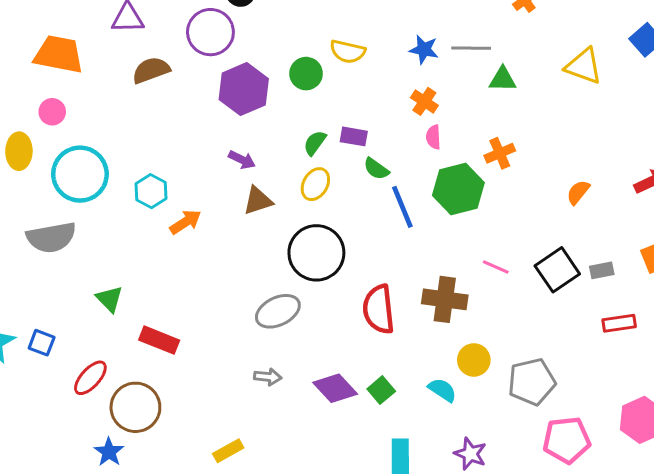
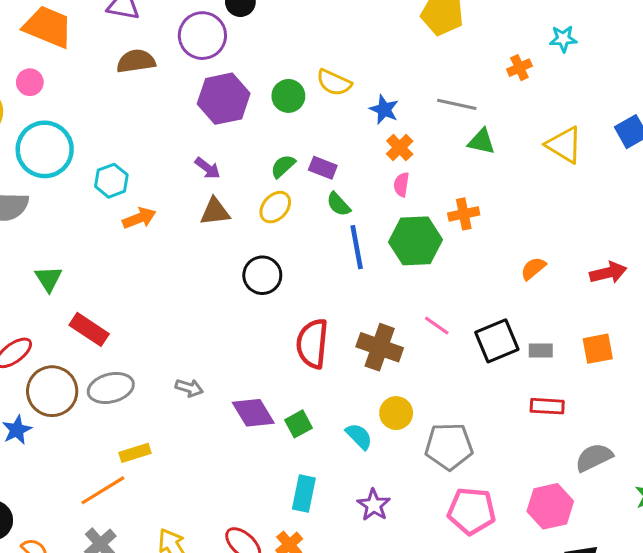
blue star: (424, 50) -> (384, 109), moved
black circle: (316, 253) -> (262, 275), size x0.7
gray ellipse: (278, 311) -> (111, 388), moved

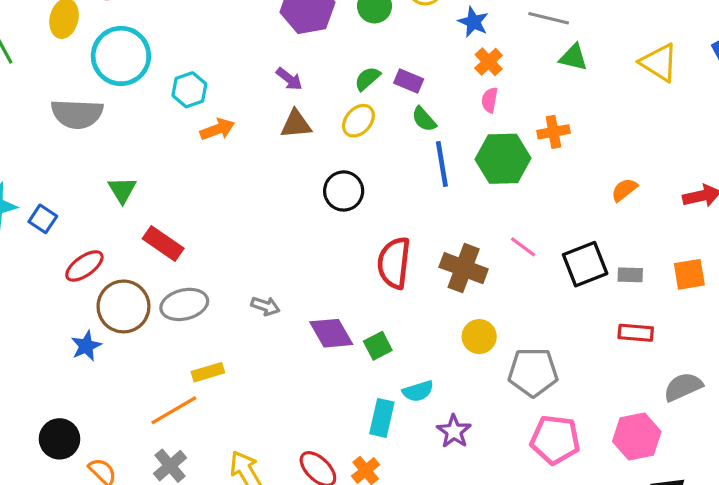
cyan semicircle: (359, 436) -> (418, 391), moved, turned 116

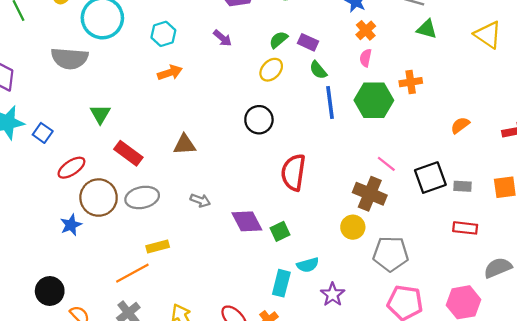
cyan hexagon: (189, 90) -> (163, 34), moved
brown triangle: (296, 124) -> (185, 144), moved
brown cross: (464, 268) -> (370, 194), moved

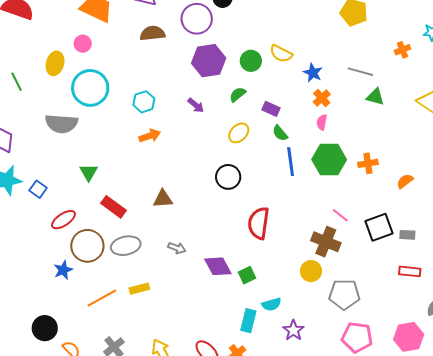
green semicircle: (279, 40) -> (238, 94), moved
orange cross: (411, 82) -> (368, 163), moved
orange line: (132, 273) -> (102, 298), moved

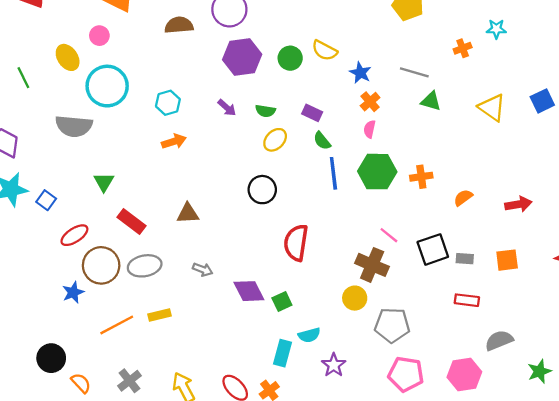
yellow ellipse: (55, 63) -> (68, 57), turned -50
green semicircle: (238, 94) -> (265, 111), moved, turned -132

